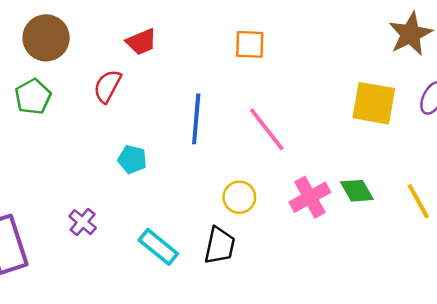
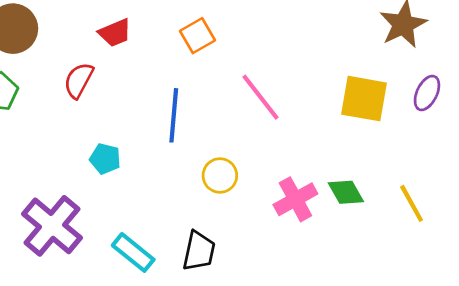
orange square: (250, 44) -> (198, 36), moved, turned -32
pink line: (267, 129) -> (260, 97), moved
yellow circle: (239, 197) -> (220, 176), moved
purple cross: (83, 222) -> (52, 226), size x2.0

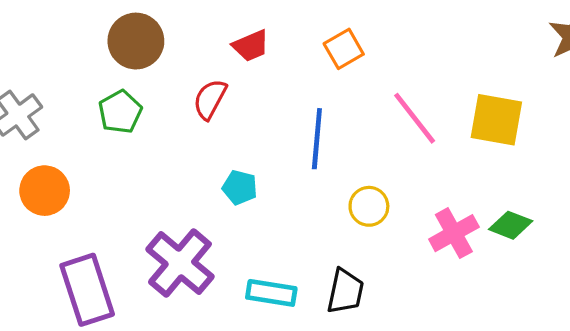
yellow square: (364, 99) -> (496, 120), moved
green diamond: (346, 192) -> (511, 225), turned -39
cyan rectangle: (133, 252) -> (271, 293), turned -30

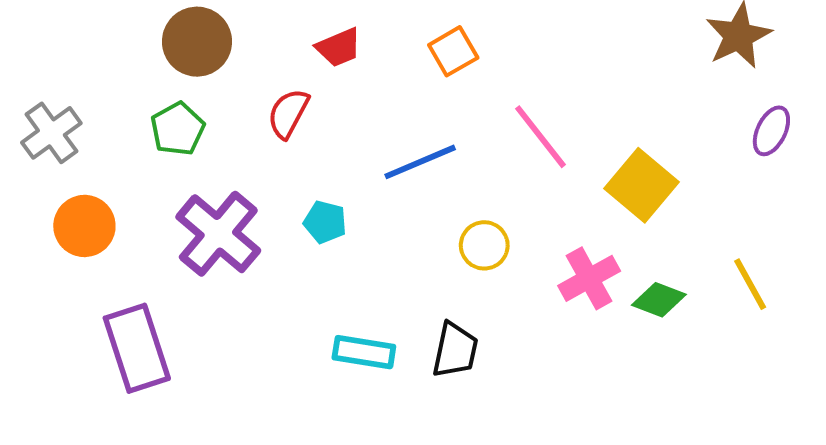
yellow square: (496, 120) -> (641, 185), moved, turned 30
blue line: (317, 139) -> (420, 162), turned 62
green diamond: (511, 225) -> (659, 300), moved
purple cross: (180, 263) -> (218, 234), moved

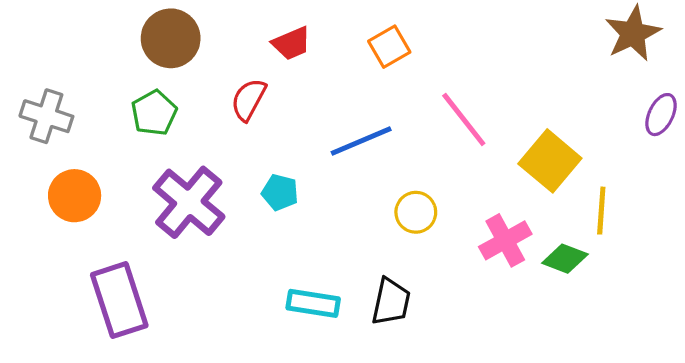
gray cross: (51, 133) -> (46, 116), turned -36
yellow line: (750, 284) -> (601, 211), moved, turned 33

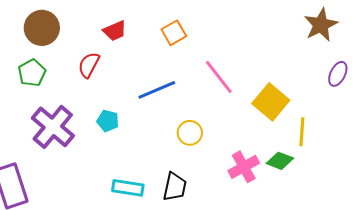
pink cross: (505, 240) -> (244, 167), moved

